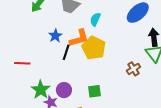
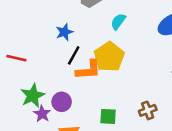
orange L-shape: (79, 38) -> (88, 70), moved
brown cross: (134, 69) -> (148, 110), moved
green square: (95, 91) -> (108, 116), moved

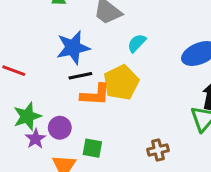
blue star: (64, 32) -> (73, 48), size x1.6
black line: (74, 55) -> (80, 76), turned 42
green square: (108, 116) -> (92, 148), moved

